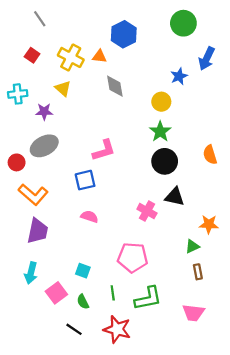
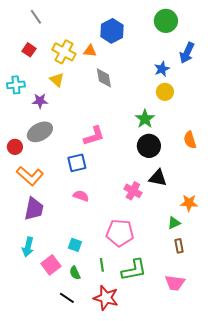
yellow circle: (161, 102) -> (165, 92), moved

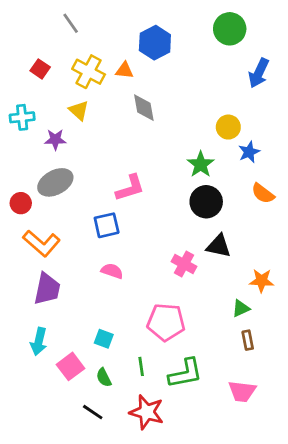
gray line: (36, 17) -> (71, 23), moved
blue star: (162, 69) -> (249, 152), moved
orange semicircle: (190, 140) -> (263, 193), turned -36

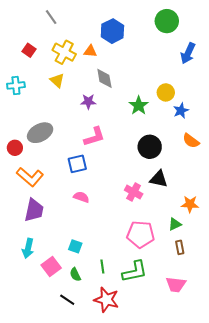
purple star: (55, 139) -> (88, 102), moved
green star: (201, 164) -> (139, 106), moved
pink pentagon: (166, 322) -> (141, 234), moved

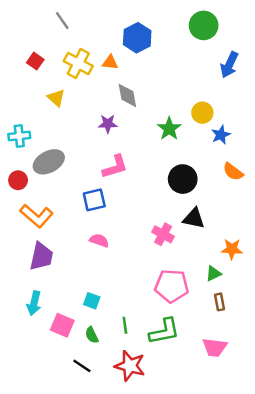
yellow triangle: (57, 80) -> (56, 98), moved
cyan cross: (16, 85) -> (19, 136), moved
pink square: (51, 266) -> (62, 325), turned -30

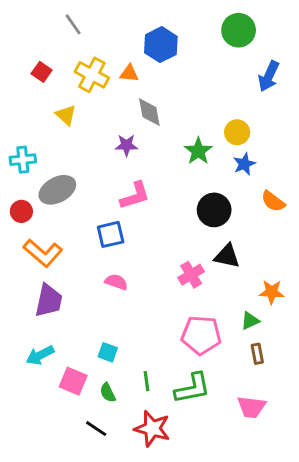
blue star: (221, 135) -> (244, 164), moved
pink cross: (163, 234) -> (191, 275), turned 30
cyan arrow: (34, 303) -> (40, 355), turned 50

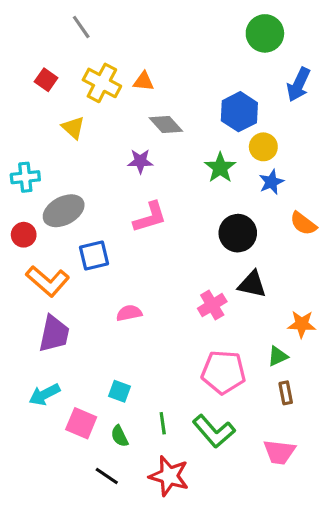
blue hexagon: (161, 45) -> (239, 112), moved
gray diamond: (149, 112) -> (166, 124), turned -32
blue square: (111, 234) -> (94, 255), moved
pink semicircle: (116, 282) -> (129, 313), turned -30
green L-shape: (193, 388) -> (214, 431), turned 60

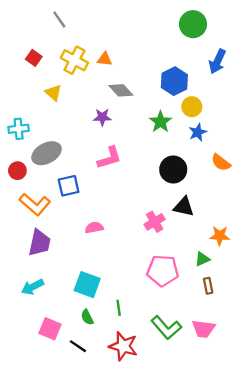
cyan square: (120, 391) -> (87, 285), size x1.6
pink square: (81, 423) -> (50, 329), moved
green L-shape: (214, 431) -> (166, 328), moved

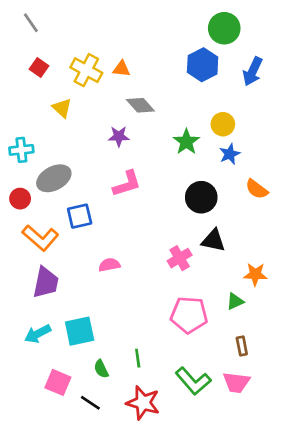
gray line: (59, 20) -> (31, 23), moved
blue hexagon: (174, 81) -> (203, 65), moved
cyan square: (87, 285) -> (80, 331), moved, turned -32
brown rectangle: (208, 286) -> (242, 346), moved

